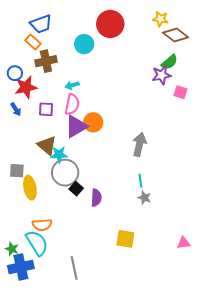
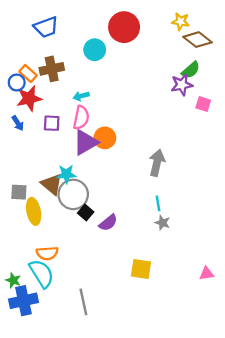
orange rectangle: (33, 42) -> (28, 73), moved
brown triangle: (47, 145) -> (52, 184), moved
purple semicircle: (96, 198) -> (108, 223), turned 48

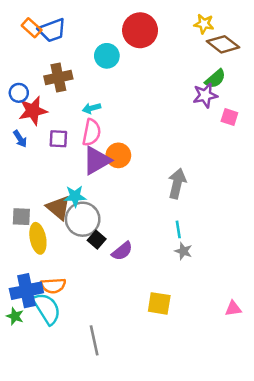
orange rectangle: (28, 73) -> (32, 28), moved
blue cross: (23, 301) -> (26, 291), moved

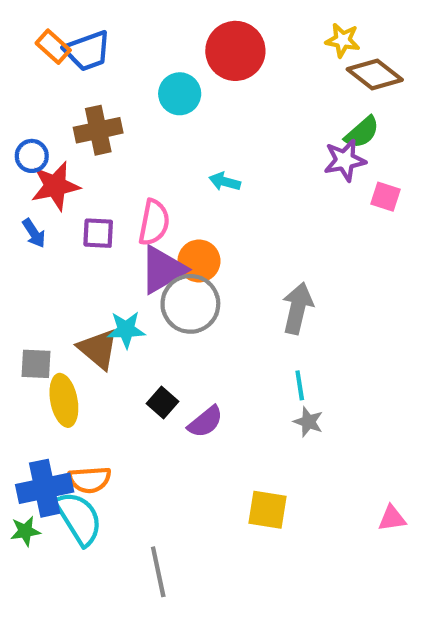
cyan arrow: (92, 108) -> (225, 182), moved, turned 30
gray circle: (83, 219) -> (190, 304), moved
green star: (15, 316) -> (25, 531), turned -30

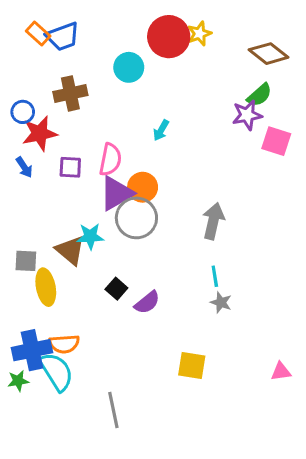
yellow star: (343, 40) -> (199, 34), moved, turned -30
cyan arrow: (225, 182) -> (161, 130), turned -75
pink square: (385, 197) -> (276, 141), size x1.4

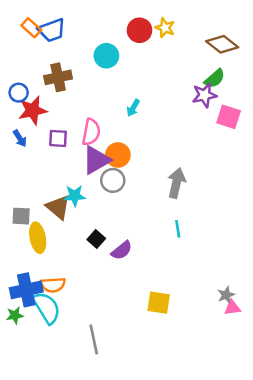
yellow star: (199, 34) -> (165, 28), turned -30
red circle: (169, 37) -> (140, 30), size x0.7
gray circle: (136, 218) -> (113, 180), size x0.7
gray star: (221, 302) -> (226, 295), moved, turned 30

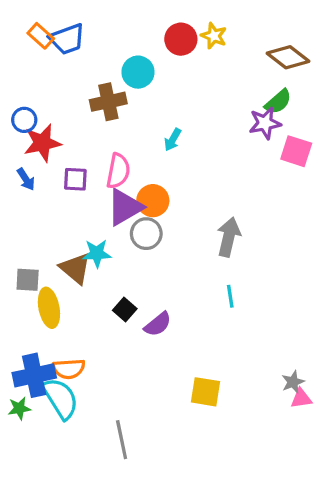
brown cross: (58, 77) -> (108, 102), moved

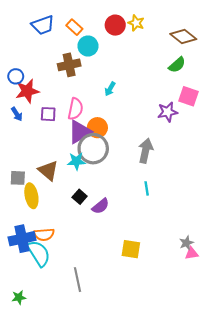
orange rectangle: (41, 36) -> (74, 27), moved
purple star: (265, 123) -> (168, 112), moved
gray circle: (146, 234) -> (93, 149), size x1.5
cyan star: (97, 253) -> (76, 161), moved
green star: (19, 408) -> (19, 297), moved

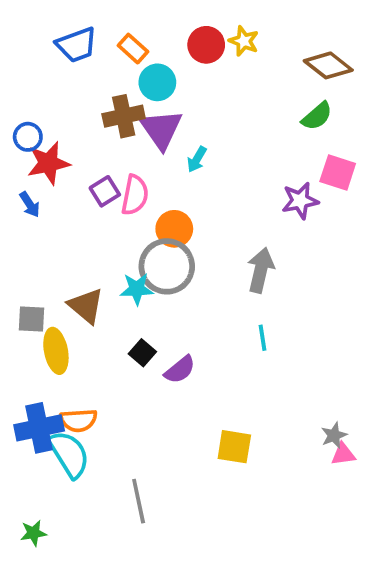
purple square: (48, 114) -> (105, 191), moved, turned -35
purple triangle: (80, 132) -> (161, 129), moved, turned -35

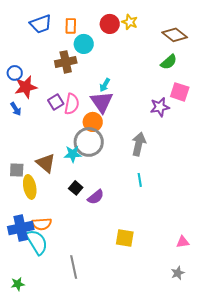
orange rectangle: (133, 49) -> (71, 26), turned 49
purple triangle: (161, 129) -> (102, 102), moved
gray star: (334, 435) -> (178, 273), moved

